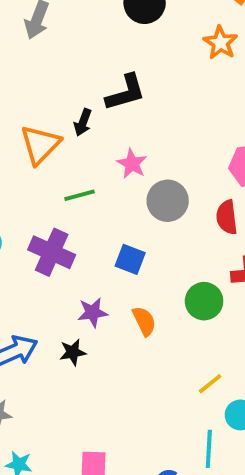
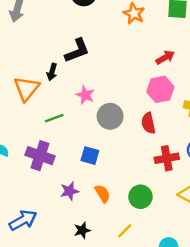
green circle: (204, 301) -> (140, 197), moved
black star: (73, 352) -> (82, 230), moved
yellow line: (210, 384) -> (125, 231), moved

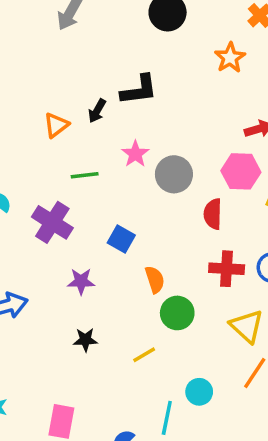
orange triangle: (26, 88) -> (56, 125), size x0.7
gray circle: (110, 116) -> (174, 174), moved
orange semicircle: (102, 194) -> (155, 280), moved

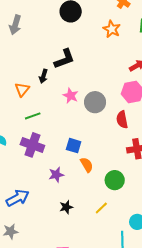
green line: (85, 175) -> (33, 116), moved
orange semicircle: (155, 280) -> (87, 165), moved

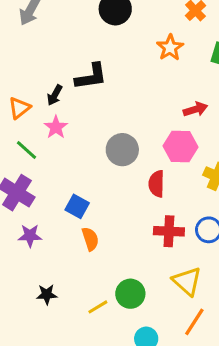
pink star: (71, 96) -> (56, 127), moved
green line: (33, 116) -> (27, 150), turned 49
purple star: (56, 175) -> (30, 236), moved
green circle: (115, 180) -> (130, 294), moved

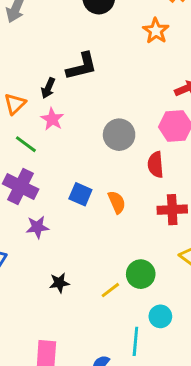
orange semicircle: (90, 239) -> (117, 202), moved

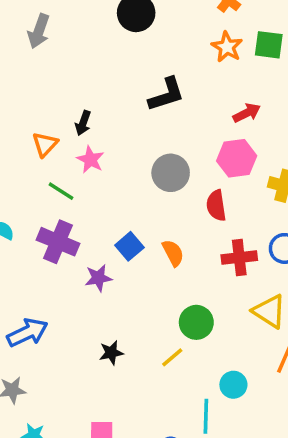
orange star: (156, 31) -> (227, 47), moved
black L-shape: (82, 66) -> (166, 94), moved
blue square: (80, 194) -> (129, 246), turned 30
purple star: (37, 227) -> (98, 278), moved
green circle: (141, 274) -> (196, 322), moved

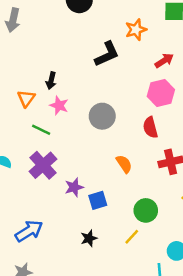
orange star: (227, 47) -> (136, 30), moved, turned 30
gray circle: (171, 173) -> (102, 116), moved
purple cross: (58, 242) -> (43, 165), turned 32
blue square: (129, 246) -> (98, 200), moved, turned 30

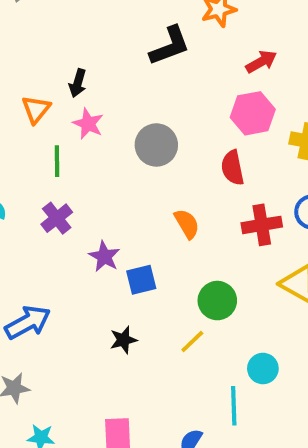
green line: (41, 130) -> (57, 161), turned 60
purple cross: (43, 165) -> (57, 218), size x0.7
purple star: (74, 187) -> (104, 256), turned -30

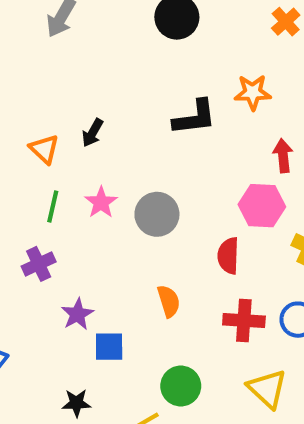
red arrow: (261, 62) -> (283, 156), turned -80
orange triangle: (36, 109) -> (44, 149), turned -40
pink star: (88, 124) -> (101, 202), moved

